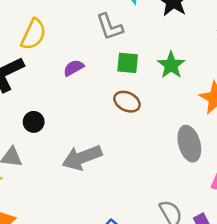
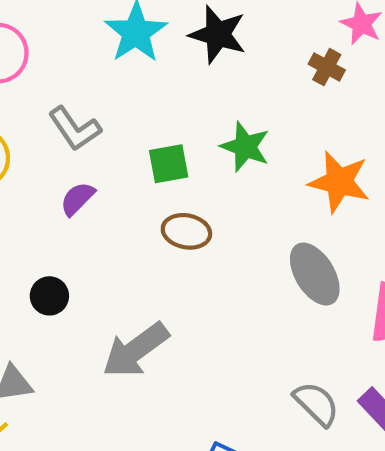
gray L-shape: (110, 27) -> (75, 129), moved
black circle: (34, 122) -> (49, 296), moved

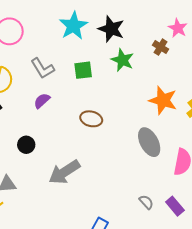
green star: (245, 147) -> (122, 60), moved
green square: (169, 164) -> (83, 70), moved
gray semicircle: (316, 404) -> (146, 202), size x0.7

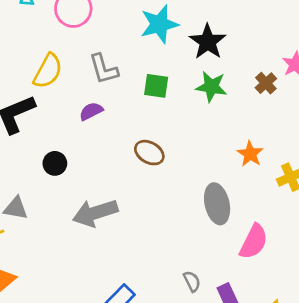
green star: (122, 60) -> (211, 87), turned -30
orange star: (163, 100) -> (250, 154), size x0.7

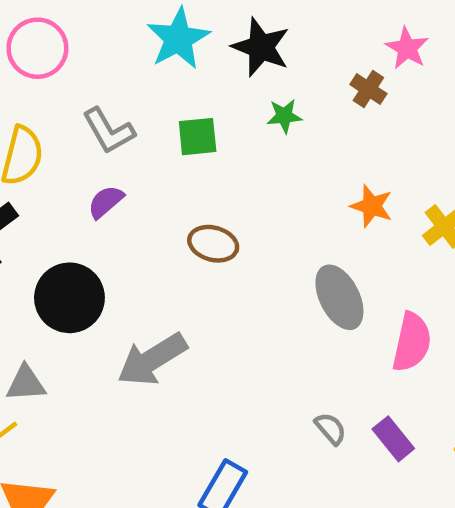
green star: (211, 87) -> (284, 116), size x0.7
black circle: (55, 163) -> (69, 298), size x1.8

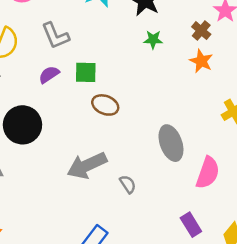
green square: (198, 137) -> (86, 72), moved
orange star: (372, 206) -> (201, 61), moved
gray arrow: (152, 359) -> (87, 165), moved
gray semicircle: (331, 429) -> (128, 184), moved

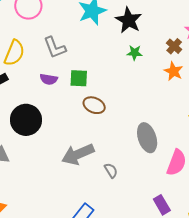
purple semicircle: (49, 75) -> (49, 79), turned -138

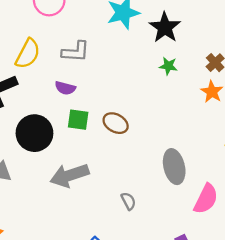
gray L-shape: (55, 48) -> (76, 52), turned -70
green square: (79, 78) -> (78, 120), moved
gray arrow: (78, 154) -> (70, 175), moved

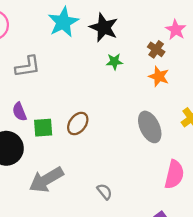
purple semicircle: (65, 88) -> (19, 112), moved, turned 66
brown ellipse: (116, 123) -> (78, 124), turned -70
gray ellipse: (174, 167) -> (150, 127), moved

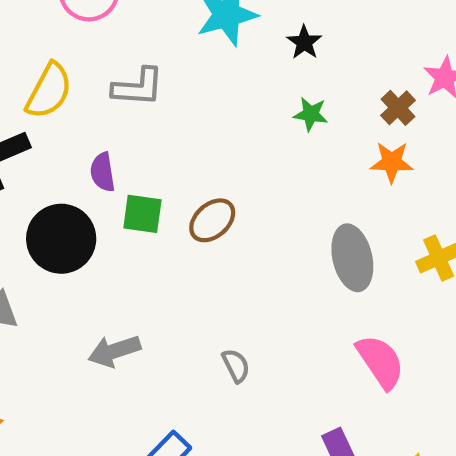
black star: (104, 27) -> (304, 42), size x0.6
orange star: (159, 76) -> (392, 162), turned -30
pink semicircle: (174, 175) -> (380, 362), turned -60
gray arrow: (46, 180) -> (114, 351), moved, size x0.7

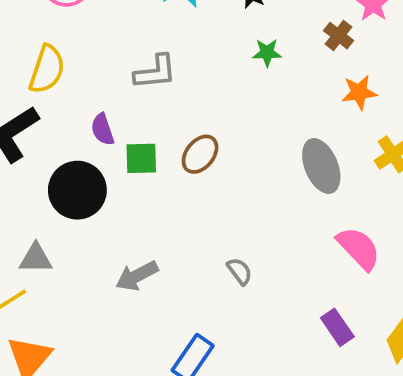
gray L-shape: (138, 87) -> (155, 72), moved
orange star: (392, 162) -> (359, 92), moved

